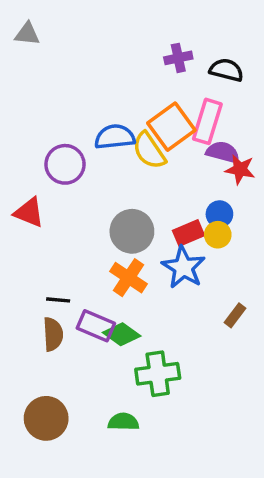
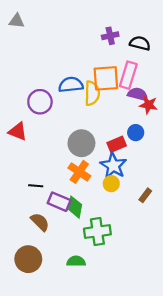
orange square: (171, 127) -> (106, 78), turned 32
yellow semicircle: (149, 151) -> (92, 93), turned -145
yellow circle: (218, 235) -> (111, 184), moved
brown semicircle: (53, 334) -> (40, 222), moved, turned -42
green diamond: (122, 334) -> (75, 207), turned 65

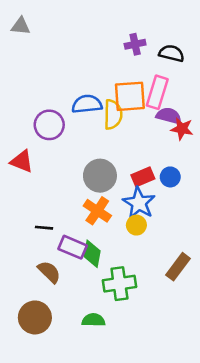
blue circle: (136, 133) -> (170, 177), moved
brown rectangle: (145, 195) -> (178, 267), moved, size x1.5

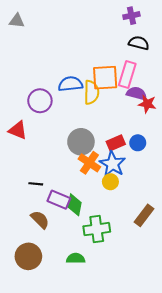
purple cross: (135, 44) -> (131, 16), moved
orange cross: (97, 211) -> (89, 163), moved

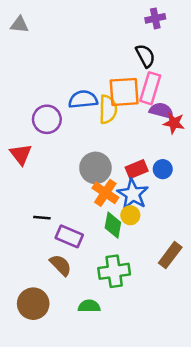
black semicircle: (139, 43) -> (145, 56), moved, turned 48
red triangle: (18, 130) -> (21, 154), turned 30
green diamond: (75, 205) -> (113, 225), moved
brown semicircle: (40, 220) -> (61, 265), moved

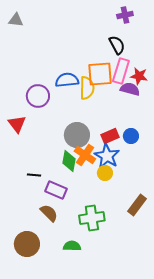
red star: (174, 123) -> (139, 76), moved
green diamond: (113, 225) -> (69, 161), moved

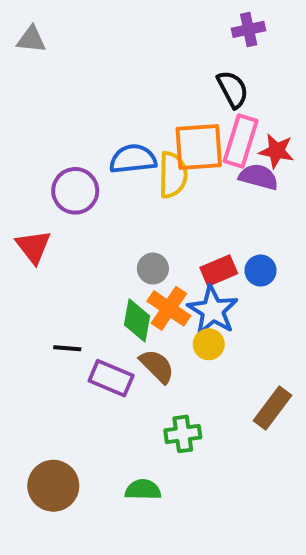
gray circle: (77, 135) -> (153, 269), size x0.6
brown semicircle: (49, 213) -> (157, 366), moved
green cross: (92, 218) -> (183, 434), size x0.7

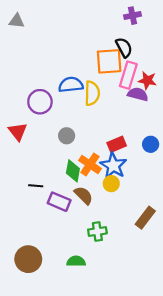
orange square: (199, 147) -> (109, 61), moved
gray circle: (153, 269) -> (67, 136), moved
blue circle: (261, 271) -> (151, 144), moved

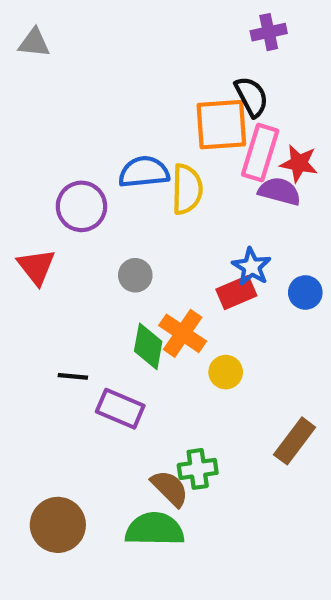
blue star: (113, 166) -> (251, 267), moved, size x0.7
brown semicircle: (84, 195) -> (170, 488), moved
green semicircle: (76, 261) -> (155, 529), size x1.5

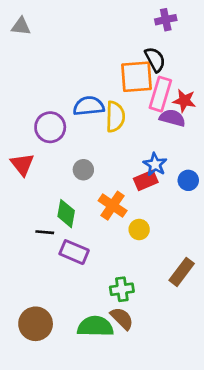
green diamond: (148, 346) -> (66, 214), moved
brown semicircle: (170, 488) -> (122, 318), moved

